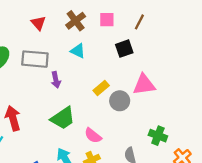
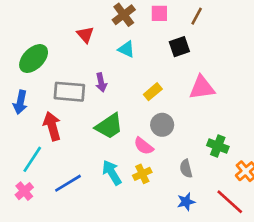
red triangle: (38, 23) -> (85, 35), moved
gray rectangle: (35, 59) -> (69, 92), moved
gray circle: (120, 101) -> (162, 125), moved

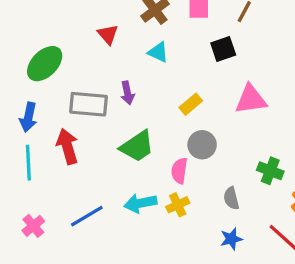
pink semicircle: (144, 146) -> (179, 171), turned 60
cyan line: (32, 159) -> (28, 163), moved, turned -36
cyan arrow: (112, 173) -> (140, 203), turned -70

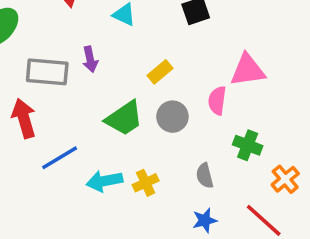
pink triangle: (251, 99) -> (248, 70), moved
green trapezoid: (137, 146) -> (124, 118), moved
pink semicircle: (179, 171) -> (217, 100), moved
blue line: (87, 216) -> (60, 158), moved

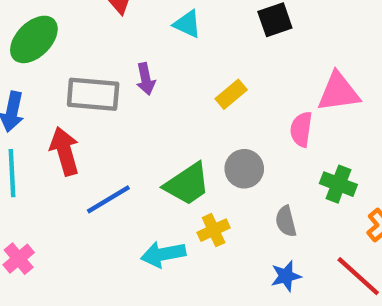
gray circle: (172, 117) -> (244, 169), moved
green trapezoid: (124, 118) -> (187, 184), moved
cyan arrow: (104, 181) -> (163, 254), moved

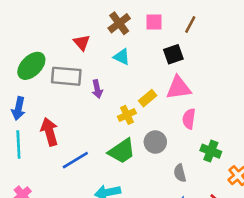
pink triangle: (338, 92) -> (179, 88), moved
gray rectangle: (93, 94) -> (66, 76), moved
yellow cross: (214, 230) -> (127, 115), moved

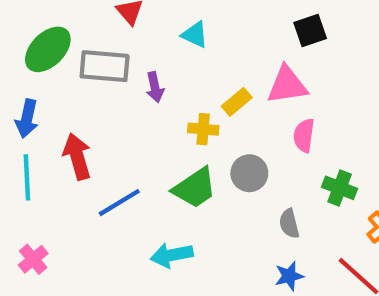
black square: (173, 54) -> (310, 30), moved
yellow cross: (127, 115) -> (203, 129), turned 30

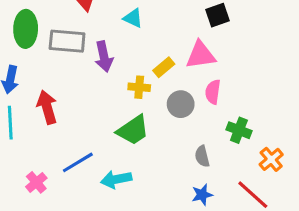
green ellipse: (48, 49) -> (26, 29), turned -44
purple arrow: (155, 87) -> (104, 57), size x1.4
gray circle: (249, 173) -> (181, 104), moved
blue line: (119, 203) -> (78, 162), moved
pink cross: (33, 259) -> (36, 182), moved

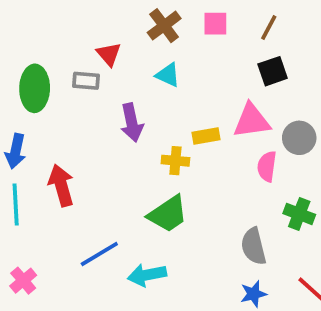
gray rectangle: (67, 41) -> (86, 81), moved, size x0.6
yellow rectangle: (164, 67) -> (206, 136), turned 30
gray circle: (181, 104) -> (299, 138), moved
gray semicircle: (202, 156) -> (254, 246), size x1.4
pink cross: (36, 182) -> (23, 281), moved

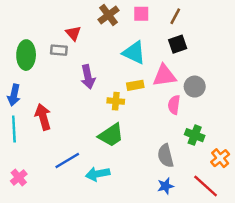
cyan triangle: (168, 75) -> (134, 53), moved, size x1.5

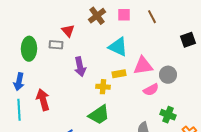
brown line: (175, 16) -> (152, 17), turned -56
black square: (178, 44) -> (188, 40), moved
pink semicircle: (174, 105) -> (151, 90), turned -126

